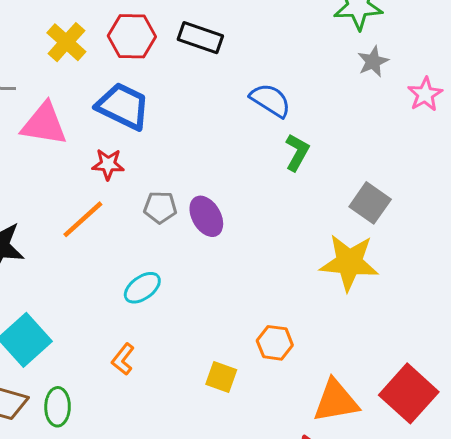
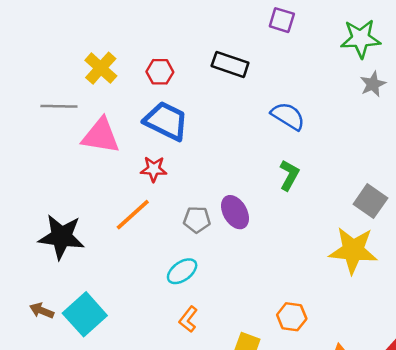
red hexagon: (132, 36) -> (160, 72), moved, size x0.7
yellow cross: (66, 42) -> (101, 68), moved
green L-shape: (297, 152) -> (289, 175), moved
gray pentagon: (160, 207) -> (197, 220), moved
orange L-shape: (123, 359) -> (188, 319), moved

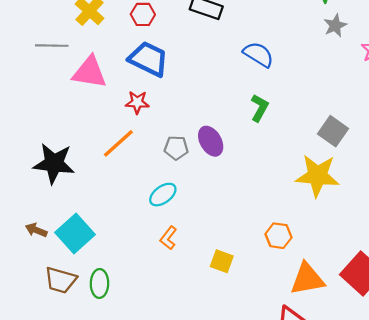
orange hexagon: (292, 317) -> (278, 236), moved

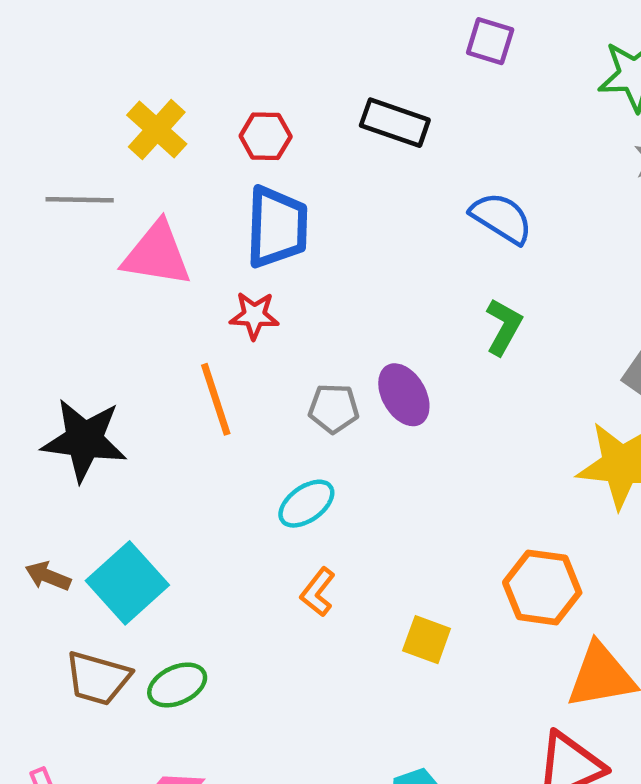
blue trapezoid: (148, 59) -> (277, 227), turned 66
orange line: (118, 143) -> (216, 399), turned -66
orange hexagon: (278, 236) -> (542, 587), size x1.4
green ellipse: (99, 283) -> (177, 685), turned 64

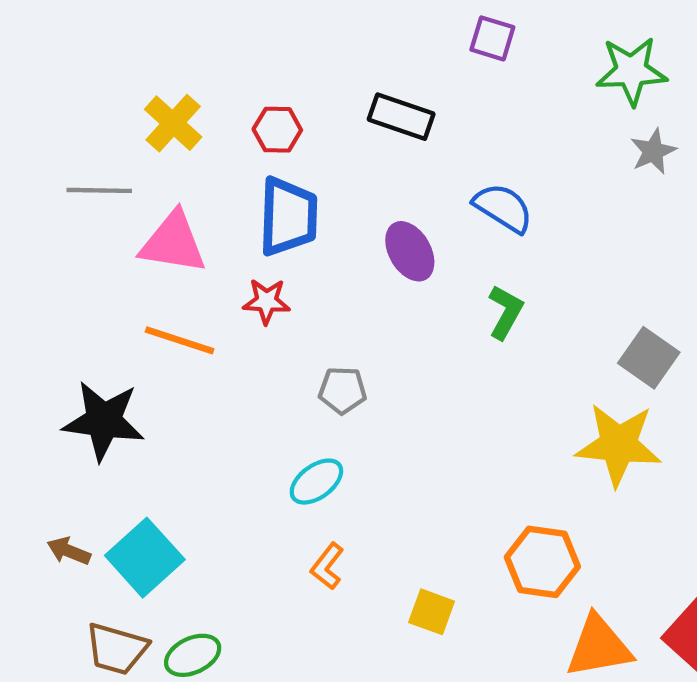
purple ellipse: (404, 395) -> (410, 251), moved
orange line: (216, 399) -> (180, 340), moved, turned -54

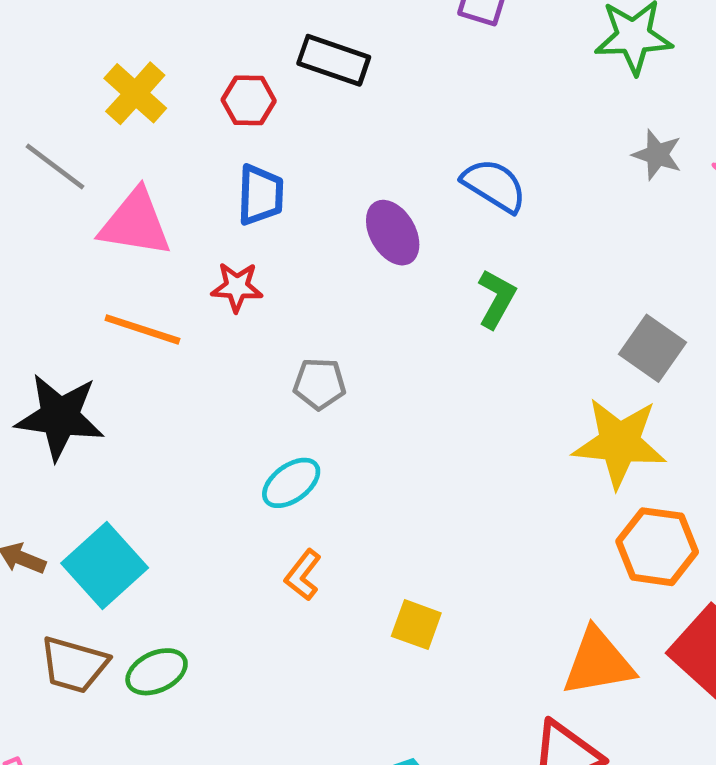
black rectangle: (401, 117) -> (334, 60), moved
gray star: (653, 151) -> (657, 155), moved, turned -30
gray line: (99, 190) -> (55, 166), turned 36
blue trapezoid: (288, 217) -> (260, 195), size x0.7
orange hexagon: (542, 562) -> (657, 547), moved

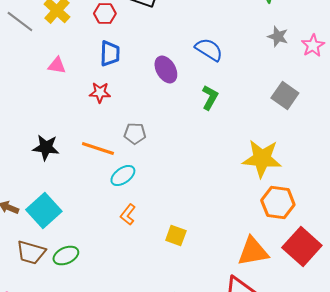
gray line: (55, 166) -> (20, 22), moved
pink triangle: (135, 223) -> (57, 66), size x0.6
orange line: (142, 329) -> (98, 148), moved
gray square: (652, 348) -> (285, 96), moved
black star: (60, 417) -> (46, 148), moved, size x0.7

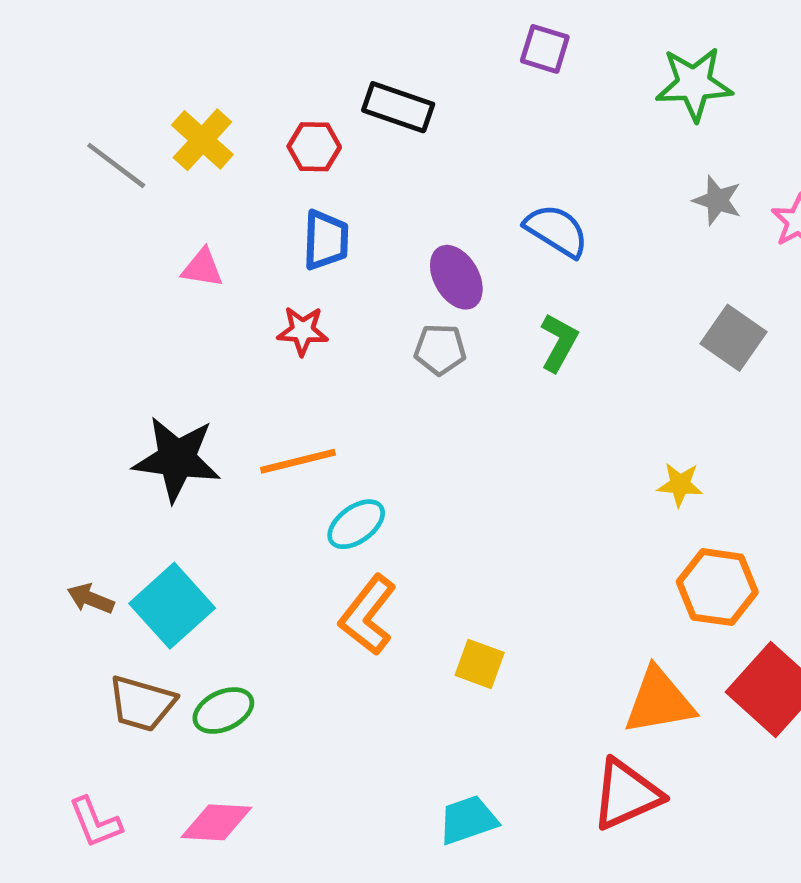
gray pentagon: (135, 134) -> (440, 349), moved
black star: (46, 148) -> (177, 459), size x1.4
orange line: (98, 148) -> (298, 461), turned -32
yellow star: (262, 158) -> (680, 485), size x0.5
orange L-shape: (128, 214) -> (368, 615), size x1.6

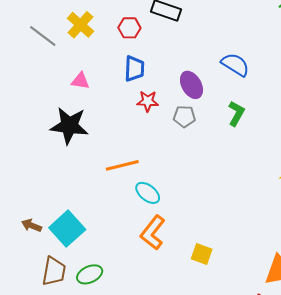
red star: (303, 331) -> (148, 101), moved
black star: (177, 459) -> (69, 126), moved
cyan ellipse: (356, 524) -> (148, 193), turned 75
brown trapezoid: (142, 704) -> (54, 271), turned -96

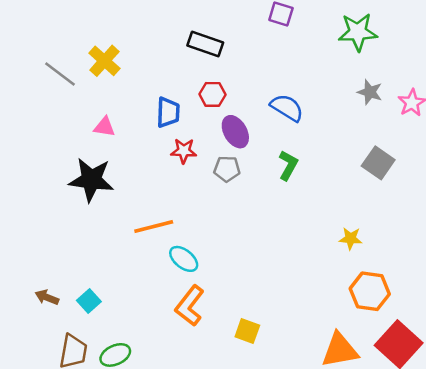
red hexagon: (129, 28) -> (213, 94), moved
cyan square: (67, 229) -> (89, 301), size x0.6

